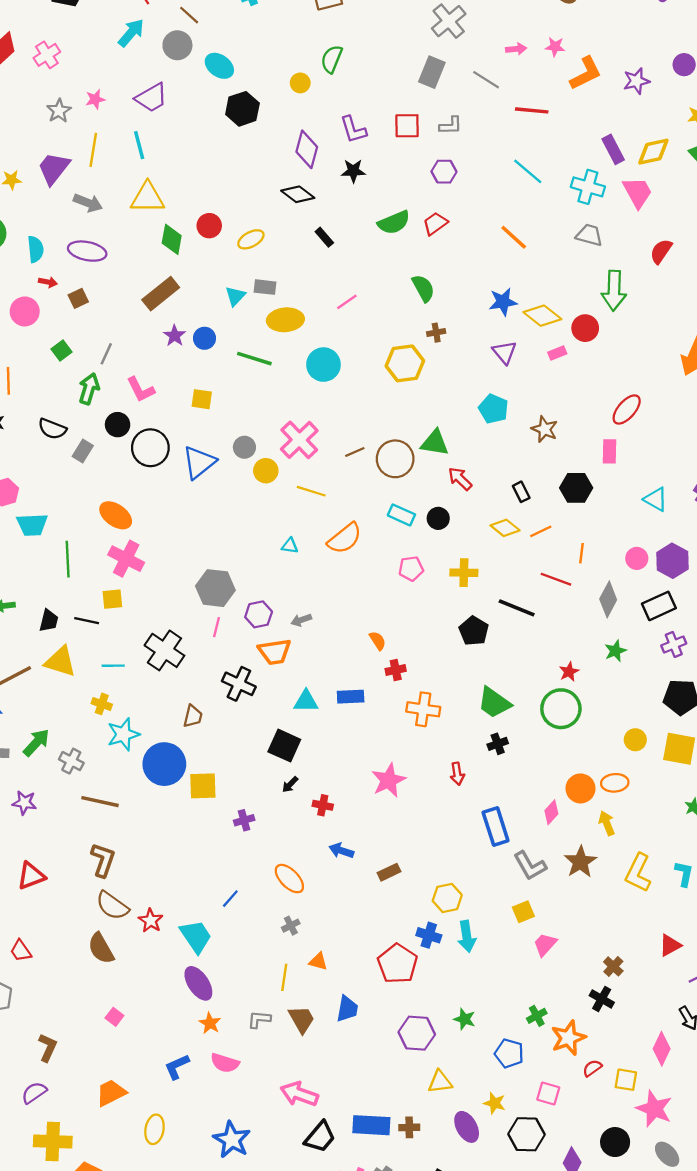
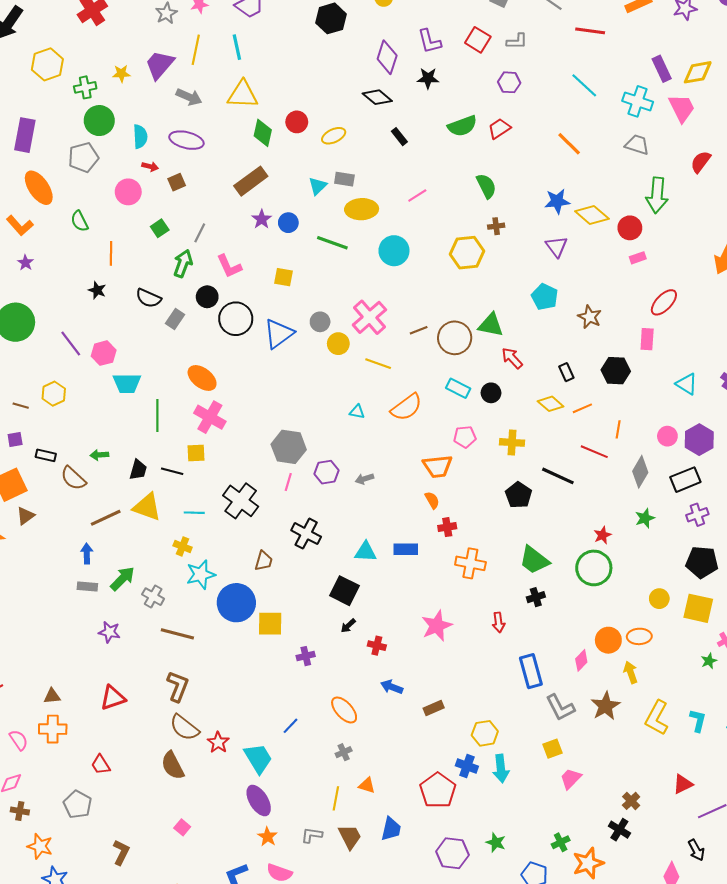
red square: (407, 126) -> (478, 40), turned 30
pink rectangle: (557, 353) -> (638, 258), moved
orange trapezoid: (275, 652) -> (438, 466), moved

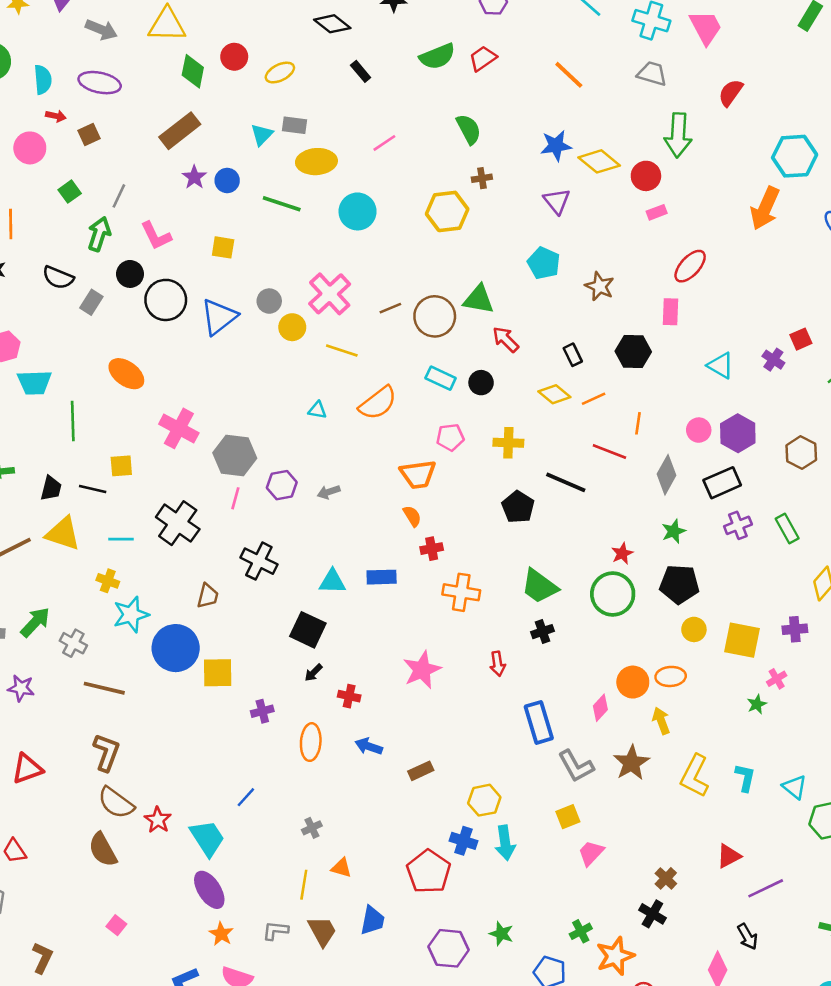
pink cross: (210, 417) -> (179, 428), moved
black pentagon: (702, 562) -> (679, 584), moved
orange ellipse: (344, 710) -> (311, 742), moved, turned 48

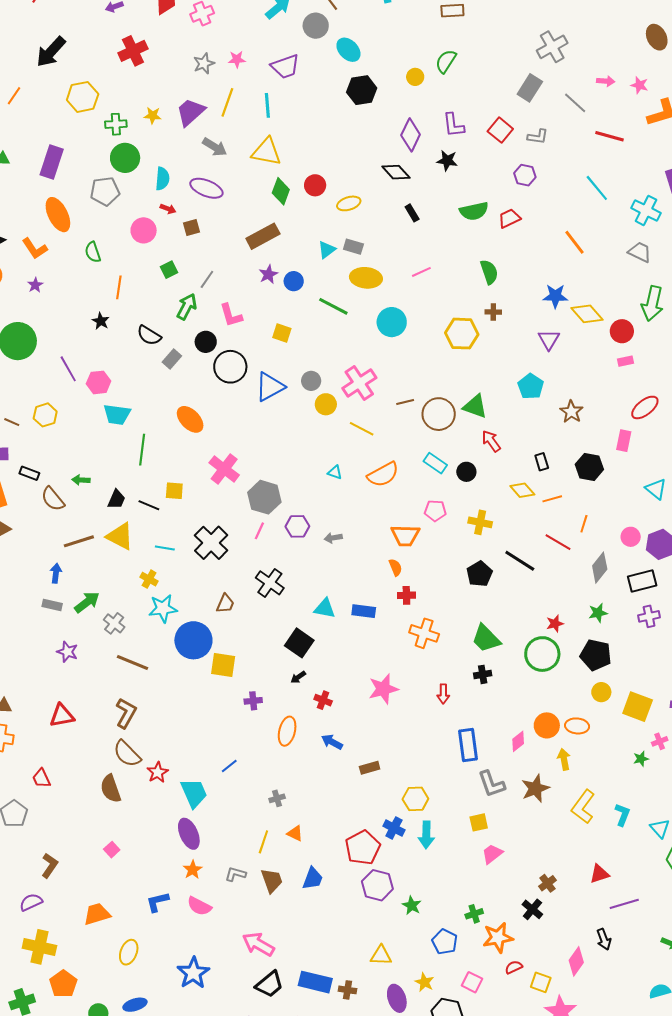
purple hexagon: (449, 948) -> (377, 885), moved

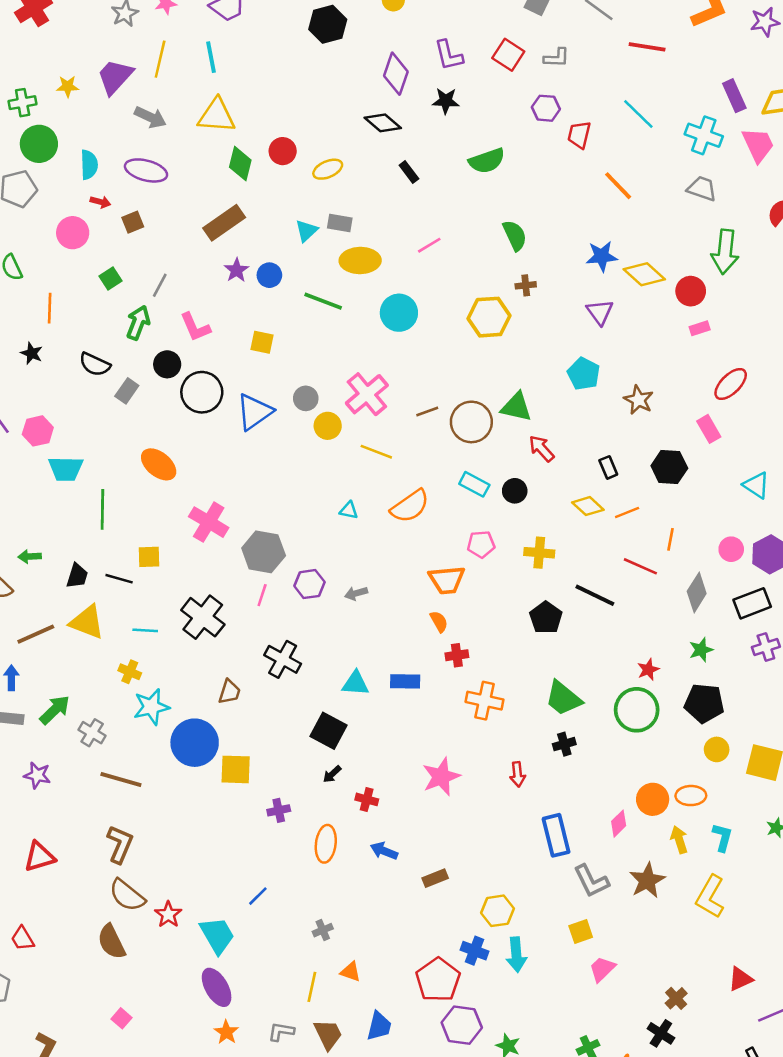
red trapezoid: (509, 218) -> (579, 135), moved, turned -45
pink rectangle: (624, 441) -> (709, 429), turned -35
cyan L-shape: (622, 815) -> (722, 837), moved

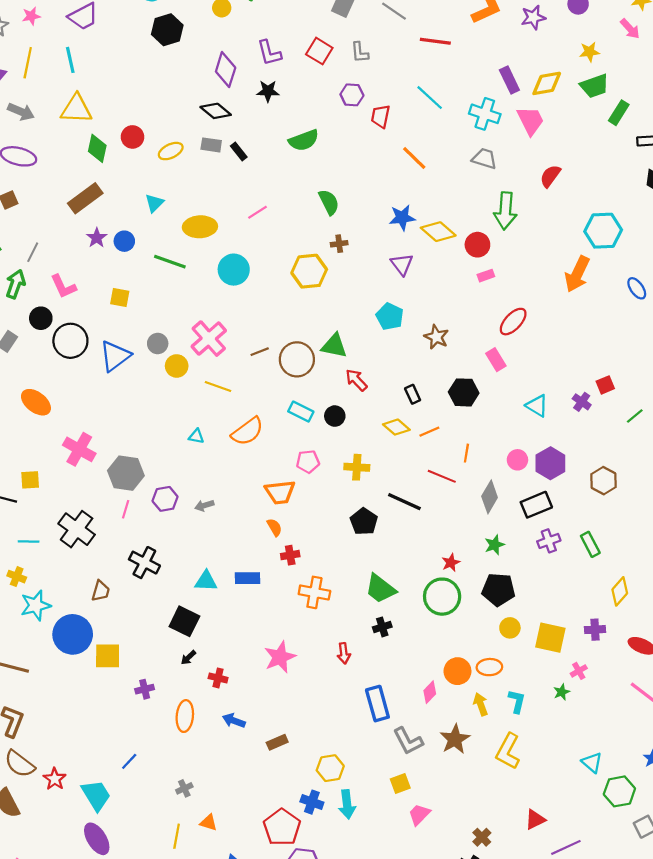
gray L-shape: (557, 58) -> (360, 52), turned 85
gray rectangle: (340, 223) -> (211, 145), moved

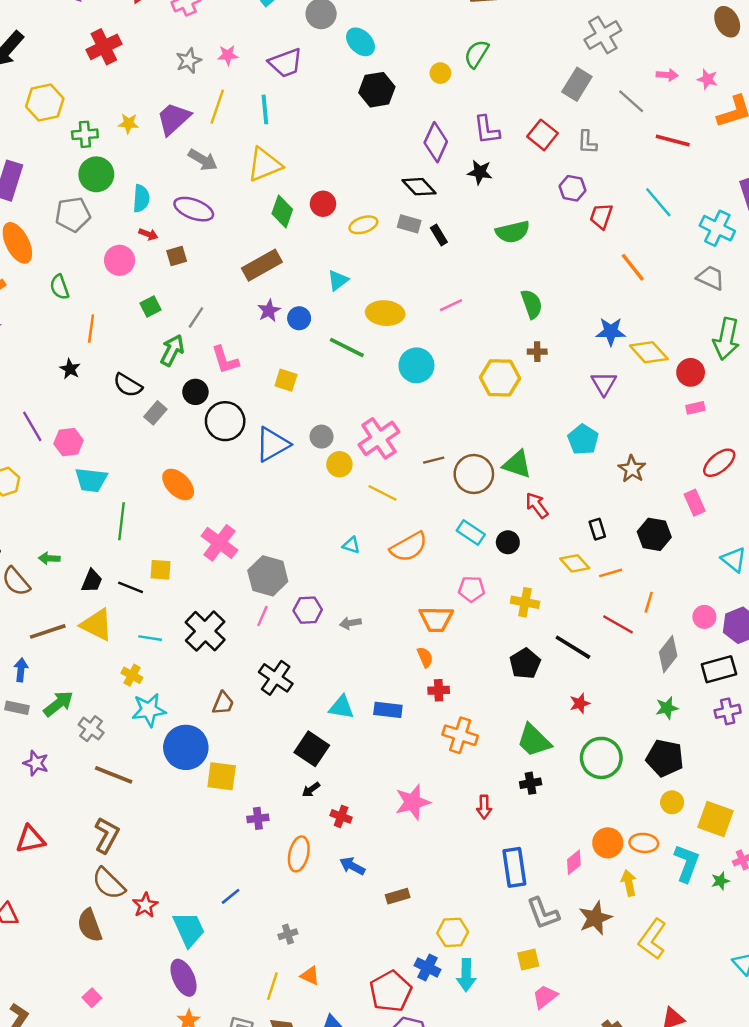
yellow triangle: (76, 109) -> (265, 165), turned -32
red star: (451, 563) -> (580, 703), moved
cyan L-shape: (517, 701) -> (687, 863), moved, size x1.4

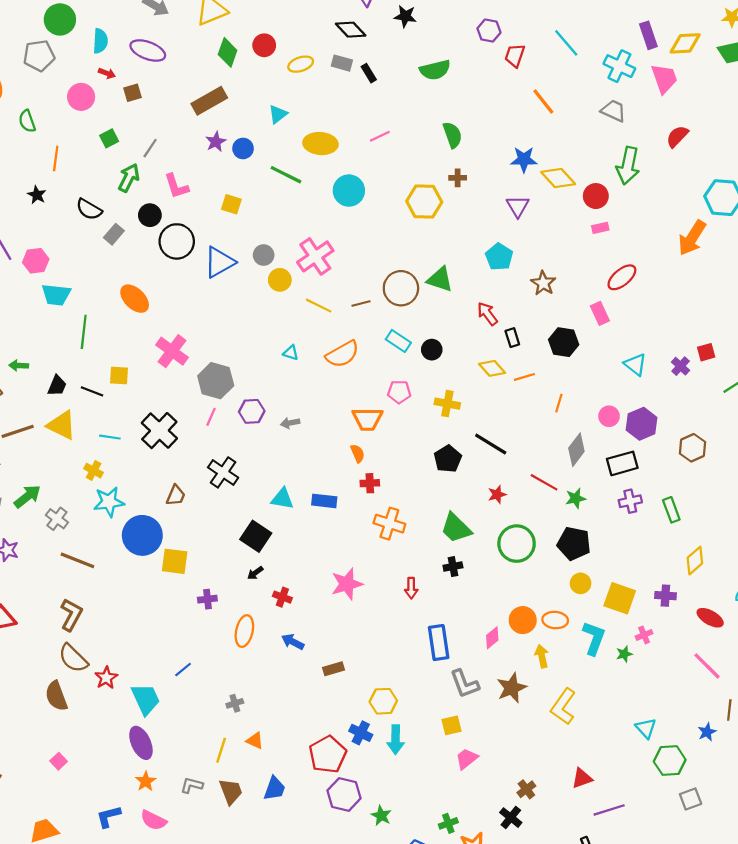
brown line: (434, 460) -> (361, 304), moved
red arrow: (537, 505) -> (487, 314), moved
red line: (618, 624) -> (544, 482), moved

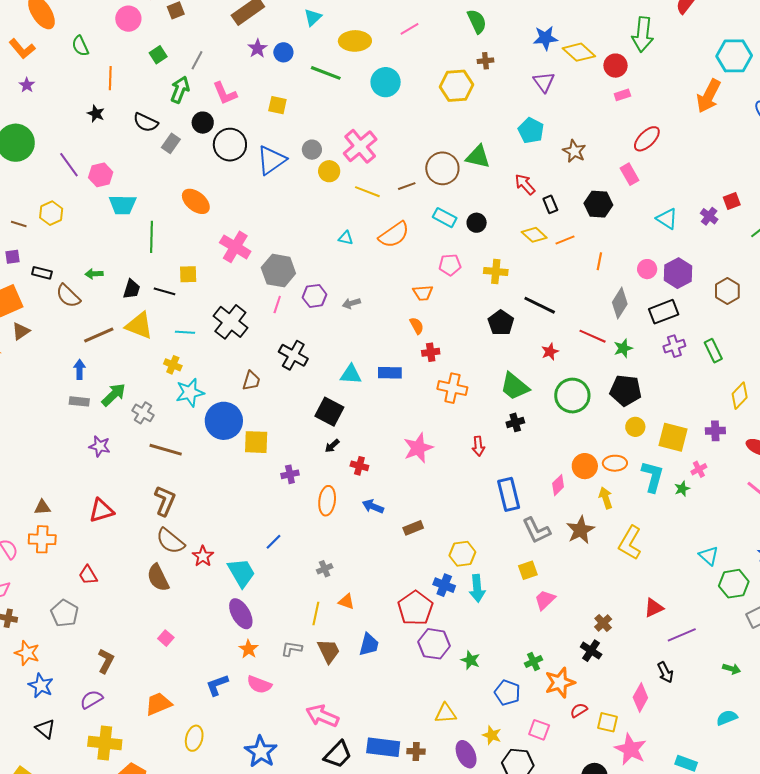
orange trapezoid: (367, 419) -> (423, 293), size x0.7

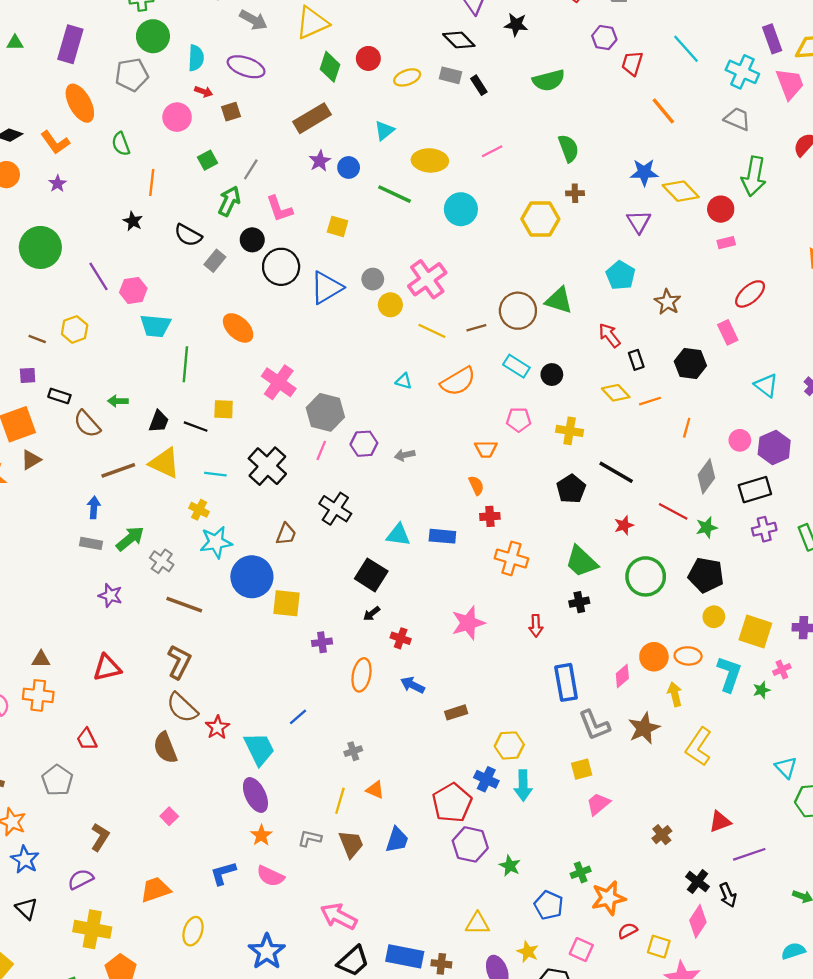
black cross: (591, 651) -> (698, 882), moved

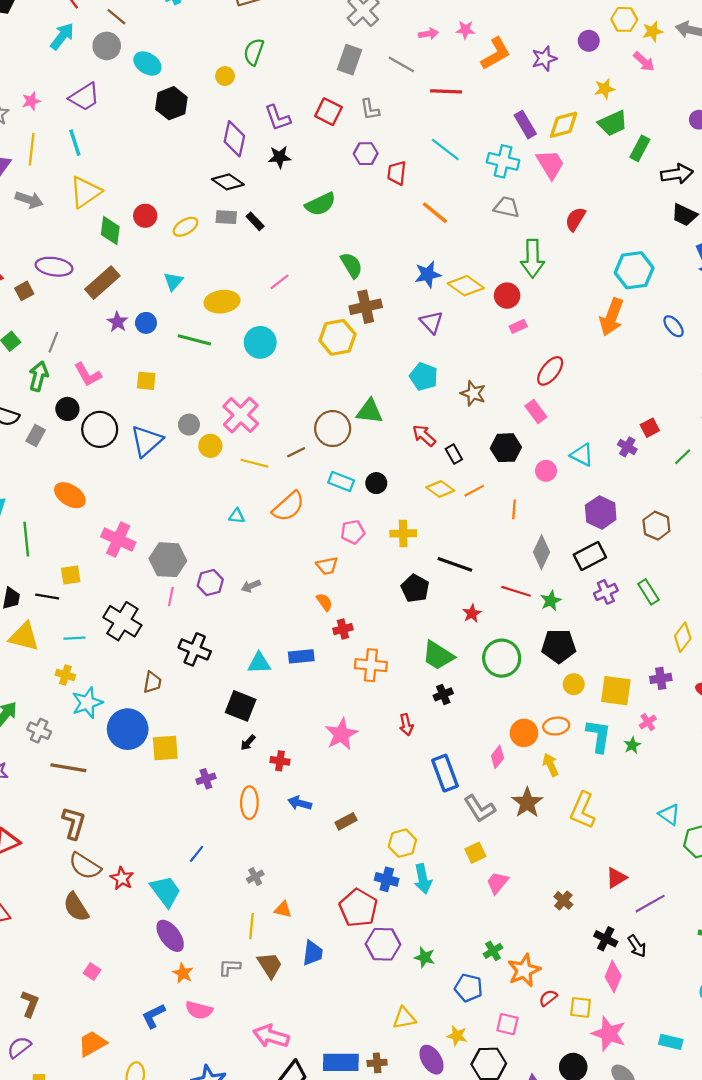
purple ellipse: (246, 67) -> (54, 267), moved
brown cross: (575, 193) -> (366, 307), size x1.8
pink circle: (740, 440) -> (546, 471), moved

